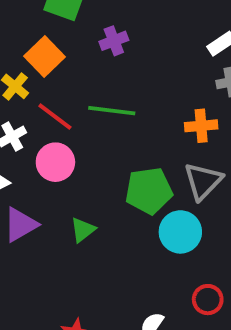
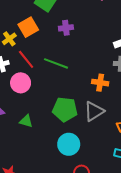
green triangle: (83, 230) -> (26, 121), turned 40
cyan circle: (180, 232) -> (69, 144), moved

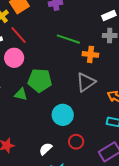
green line: (56, 63) -> (68, 39), moved
green pentagon: (65, 109) -> (40, 80), moved

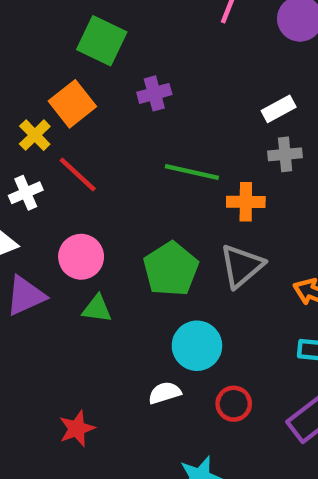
pink circle: (14, 58) -> (81, 257), moved
green pentagon: (40, 80) -> (171, 269), moved, turned -30
white semicircle: (46, 149) -> (165, 393), moved, turned 32

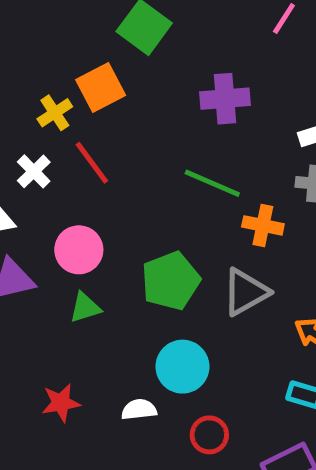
purple cross: (154, 93) -> (225, 99), moved, size x1.4
white cross: (26, 193) -> (34, 171), turned -32
green triangle: (97, 309) -> (85, 308), turned -36
red star: (77, 429) -> (61, 403), moved

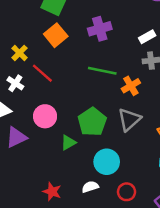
orange square: (101, 87) -> (56, 35), moved
orange cross: (263, 225) -> (131, 86), turned -30
green triangle: (85, 308) -> (68, 142), moved
red star: (61, 403) -> (52, 192), turned -30

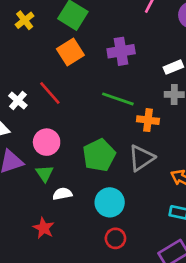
yellow cross: (20, 53) -> (25, 20), moved
orange cross: (131, 86) -> (148, 120), turned 30
green triangle: (68, 142) -> (45, 173), moved, turned -42
white semicircle: (90, 187) -> (62, 194), moved
red circle: (127, 192) -> (115, 238), moved

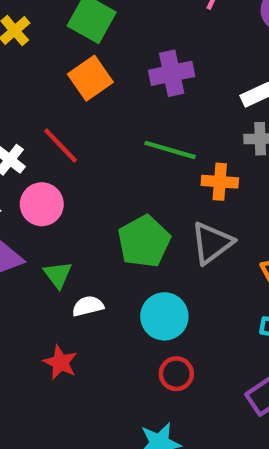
pink circle: (47, 142) -> (42, 204), moved

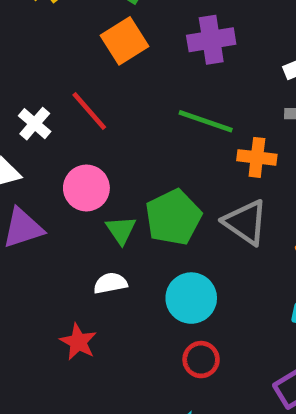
pink circle: (42, 204) -> (86, 188), moved
gray triangle: (212, 243) -> (246, 222), turned -51
green triangle: (58, 275) -> (121, 230), moved

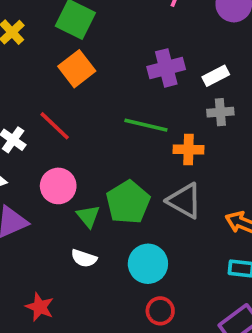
purple cross: (211, 40) -> (166, 68), moved
white semicircle: (110, 283) -> (84, 258), turned -145
red star: (78, 342) -> (40, 307), moved

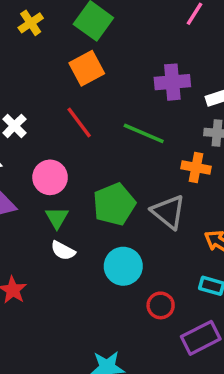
red line: (55, 126) -> (79, 123), moved
orange cross: (189, 149) -> (196, 168), moved
green triangle: (88, 216) -> (57, 218), moved
red circle: (160, 311) -> (161, 305), moved

